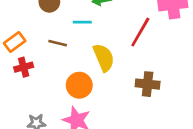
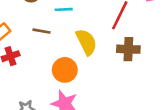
brown cross: (148, 84) -> (128, 49), moved

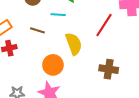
brown cross: (128, 49) -> (109, 69), moved

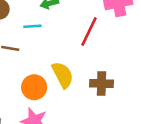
yellow semicircle: (74, 44) -> (63, 75), moved

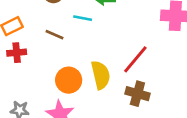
red line: (89, 32) -> (135, 59), moved

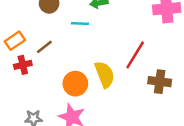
brown line: (54, 35) -> (44, 47), moved, turned -54
brown cross: (137, 94) -> (160, 82), moved

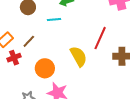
orange circle: (75, 84) -> (45, 68), moved

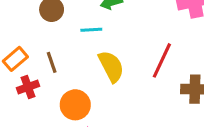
brown line: (29, 41) -> (52, 62), turned -64
yellow semicircle: (79, 56) -> (111, 66), moved

